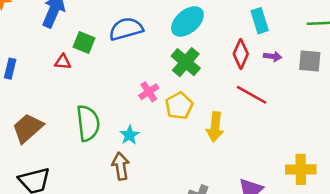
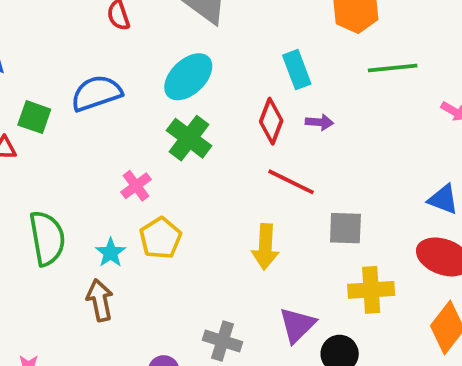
gray square: (310, 61) -> (345, 228), moved
yellow pentagon: (179, 106) -> (160, 238), moved
yellow arrow: (215, 127) -> (265, 247), moved

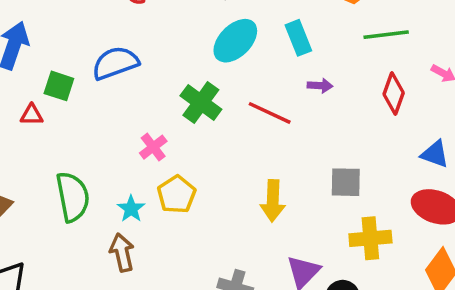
cyan ellipse: (188, 77) -> (235, 41), moved
red diamond: (271, 121) -> (394, 94), moved
red line: (291, 182) -> (270, 113), moved

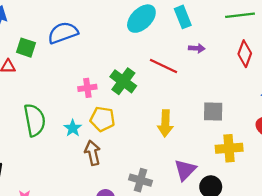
green cross: (201, 103) -> (123, 81), moved
pink cross: (153, 147) -> (87, 88), turned 30
yellow pentagon: (177, 195) -> (102, 119), turned -30
brown arrow: (122, 253) -> (93, 153), moved

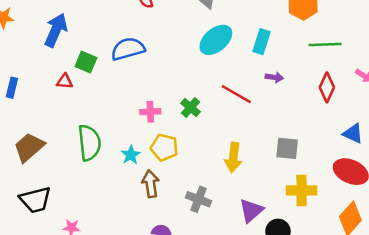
cyan rectangle: (183, 17) -> (262, 42), turned 35
green cross: (123, 81) -> (190, 107), size x0.7
gray cross: (141, 180) -> (198, 199), moved

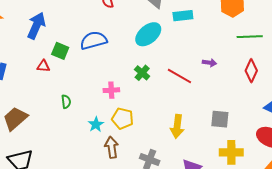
cyan ellipse: (216, 40) -> (148, 34), moved
cyan rectangle: (262, 42) -> (183, 16), moved, turned 66
green cross: (190, 107) -> (142, 73), moved
green semicircle: (89, 143) -> (66, 102), moved, size x0.5

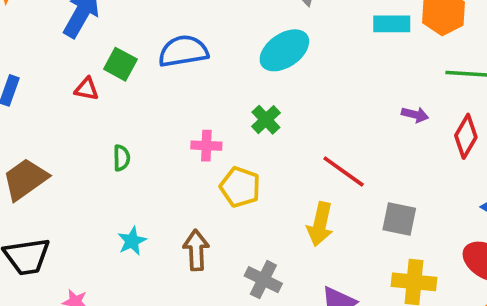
cyan rectangle: (183, 16) -> (392, 24), moved
purple arrow: (210, 63) -> (415, 115), moved
red line: (179, 76) -> (344, 171), moved
yellow pentagon: (122, 118) -> (240, 187), moved
cyan star: (96, 124) -> (132, 241), moved

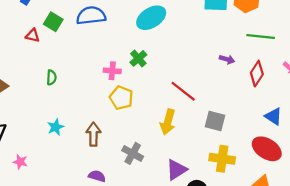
pink cross: (206, 146) -> (112, 71), moved

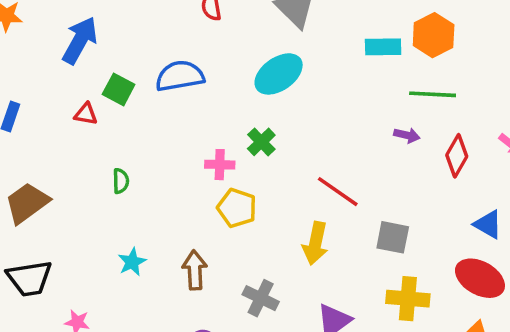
green line: (261, 37) -> (433, 94), moved

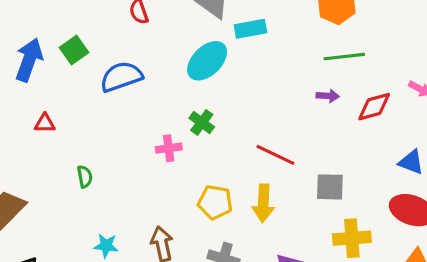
cyan rectangle: (383, 47) -> (250, 29), moved
green square: (119, 89) -> (74, 50), moved, turned 36
red diamond: (457, 156) -> (374, 107), turned 54
yellow pentagon: (237, 208) -> (215, 202), moved
cyan star: (132, 262) -> (106, 246), turned -30

